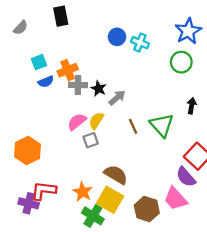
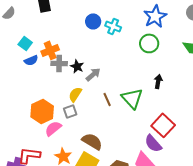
cyan square: (39, 62) -> (25, 43), turned -32
pink semicircle: (77, 122) -> (53, 128), moved
orange hexagon: (27, 150) -> (42, 111), moved

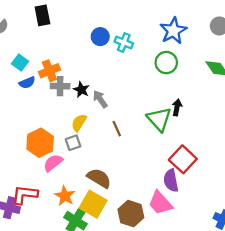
gray arrow: (93, 74) -> (100, 99), turned -84
green triangle: (132, 98) -> (159, 119), moved
purple semicircle: (153, 143) -> (171, 181), turned 30

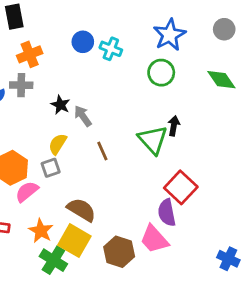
orange cross: (49, 71) -> (30, 54), moved
gray cross: (60, 86) -> (21, 85), moved

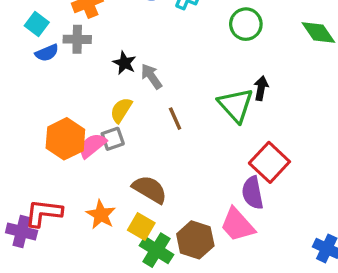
pink semicircle: (27, 192) -> (92, 146), moved
yellow square: (74, 241) -> (141, 226), size x0.7
green cross: (53, 260) -> (156, 250), moved

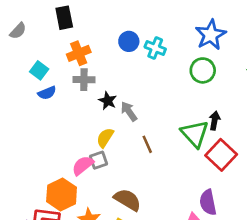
gray cross: (77, 39) -> (84, 80), moved
orange hexagon: (65, 139) -> (62, 194), moved
red square: (269, 162) -> (221, 155), moved

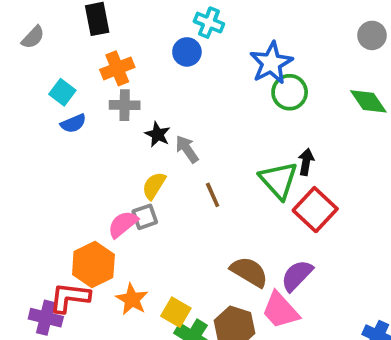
blue star: (211, 35) -> (271, 63), moved
cyan cross: (155, 48) -> (209, 23), moved
brown semicircle: (127, 200) -> (249, 272), moved
purple semicircle: (208, 202) -> (297, 276), turned 55

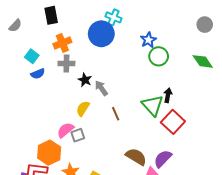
blue circle: (187, 52) -> (101, 34), size x1.6
blue star: (271, 63) -> (148, 40), size x0.7
gray square: (145, 217) -> (78, 135), moved

